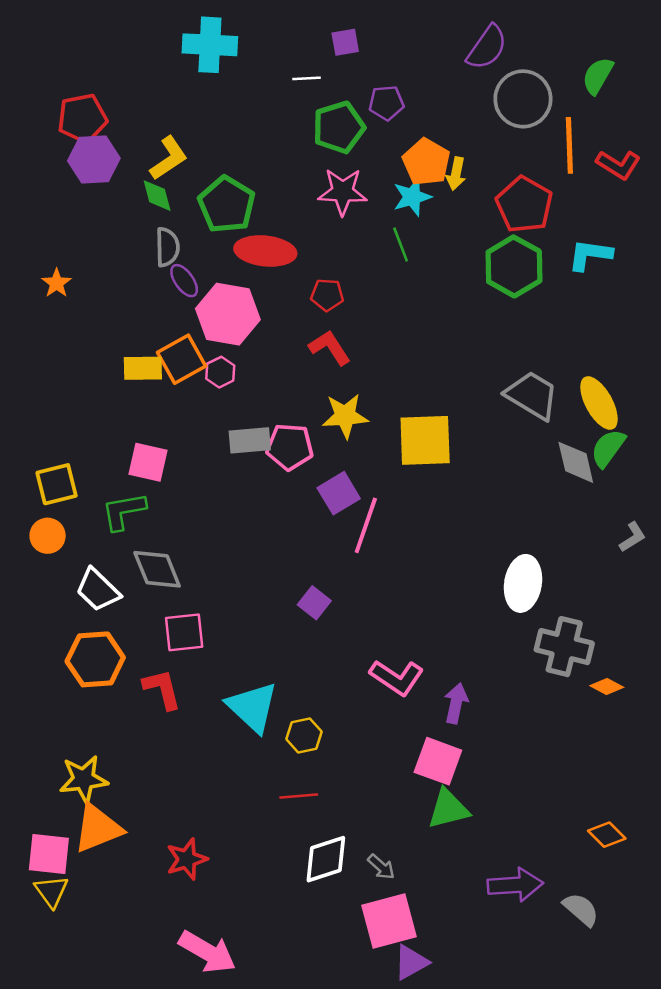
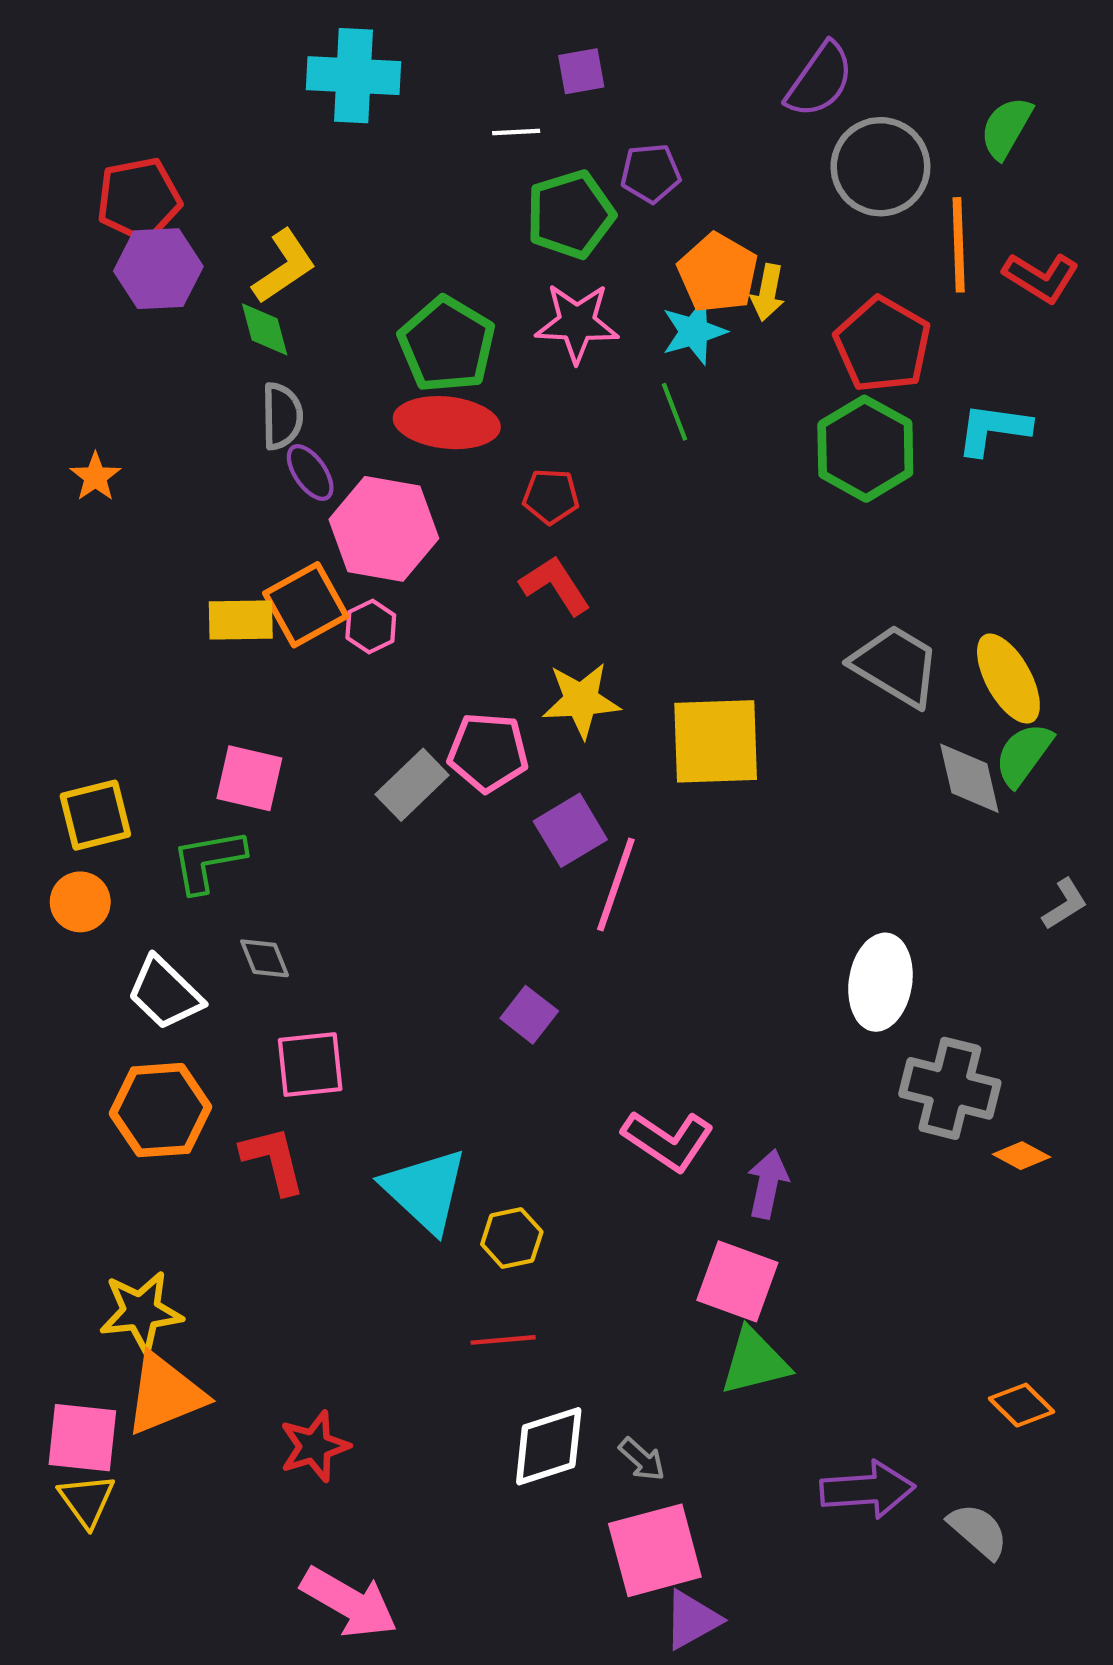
green pentagon: (227, 205) -> (447, 345), moved
gray rectangle: (250, 440) -> (412, 785), moved, turned -39
gray diamond: (157, 569) -> (265, 958), size x0.6

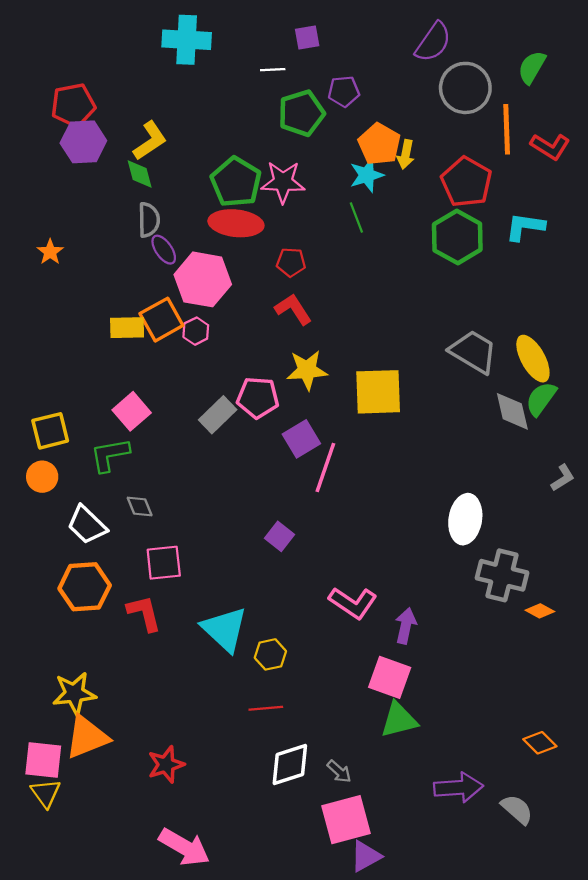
pink star: (577, 323) -> (283, 182), moved
pink square: (249, 778) -> (132, 411), turned 36

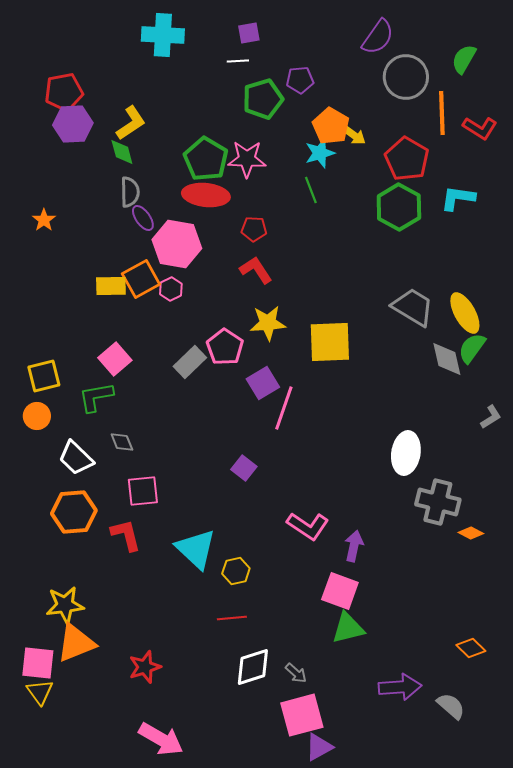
purple square: (307, 37) -> (249, 33), moved
yellow arrow: (406, 154) -> (354, 135), turned -65
pink pentagon: (258, 398) -> (225, 347), turned 30

